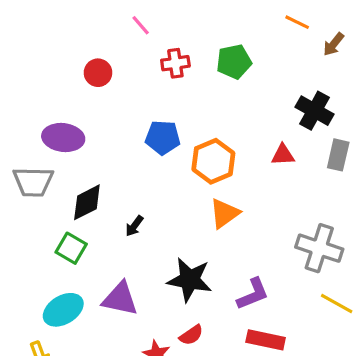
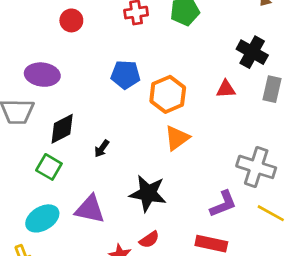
purple L-shape: (253, 294) -> (223, 204), moved

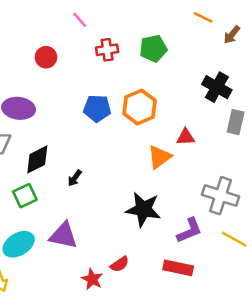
red triangle: (226, 89) -> (186, 137), moved
orange hexagon: (168, 94) -> (140, 107), moved
orange triangle: (177, 138) -> (159, 157), moved
green square: (49, 167) -> (25, 196), turned 35
black star: (148, 193) -> (143, 209), moved

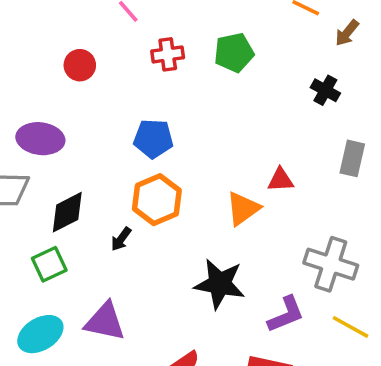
black cross: (217, 87) -> (325, 90), moved, size x0.7
orange hexagon: (140, 107) -> (157, 200), moved

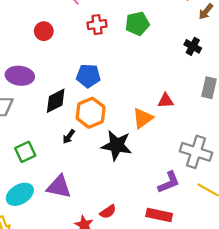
black diamond: (67, 212) -> (56, 101), moved
black star: (220, 284) -> (117, 145), moved

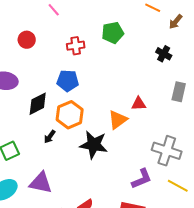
red cross: (97, 25) -> (76, 46), moved

